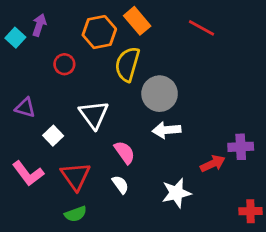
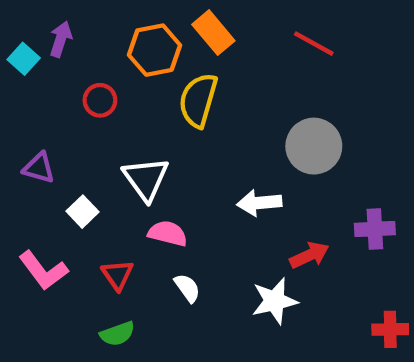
gray circle: (160, 94) -> (314, 146), moved
pink semicircle: (125, 152) -> (168, 233), moved, turned -40
red arrow: (213, 164) -> (309, 255), moved
red triangle: (76, 176) -> (117, 275), size x0.7

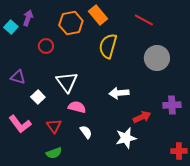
yellow semicircle: (198, 100) -> (108, 46), moved
gray circle: (314, 146) -> (157, 58), moved

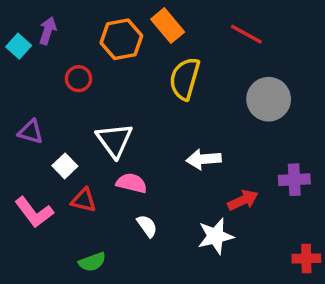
red triangle: (54, 126) -> (84, 200), moved, turned -42

